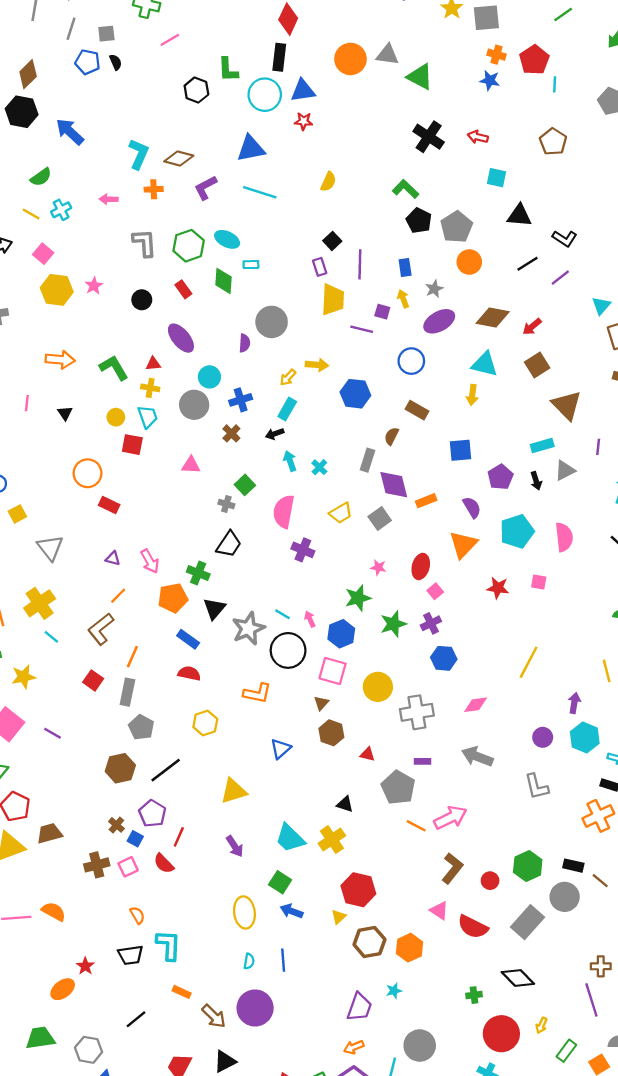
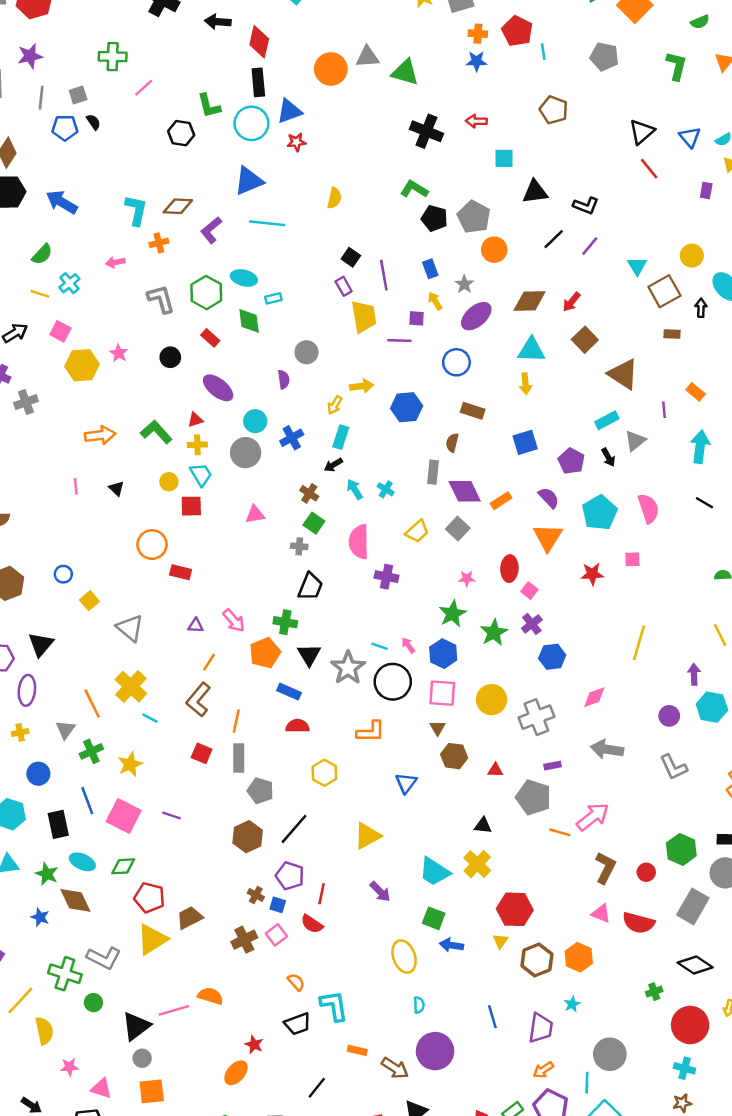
gray circle: (272, 322) -> (306, 352), size x0.7
brown cross: (231, 433) -> (309, 493), moved
blue line: (283, 960) -> (492, 1017), moved

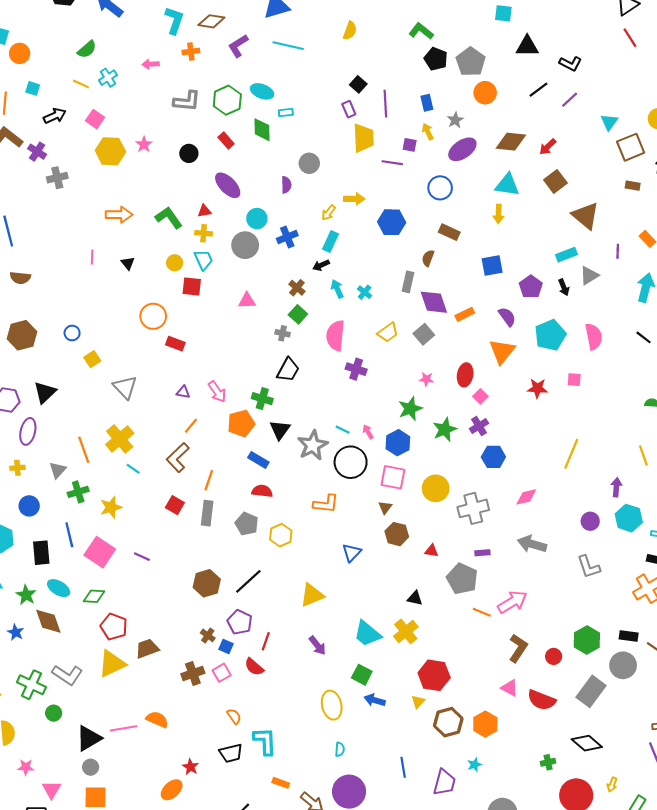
gray L-shape: (161, 299) -> (187, 101), turned 104
gray pentagon: (260, 791) -> (247, 524), moved
pink triangle: (101, 1088) -> (52, 789), turned 36

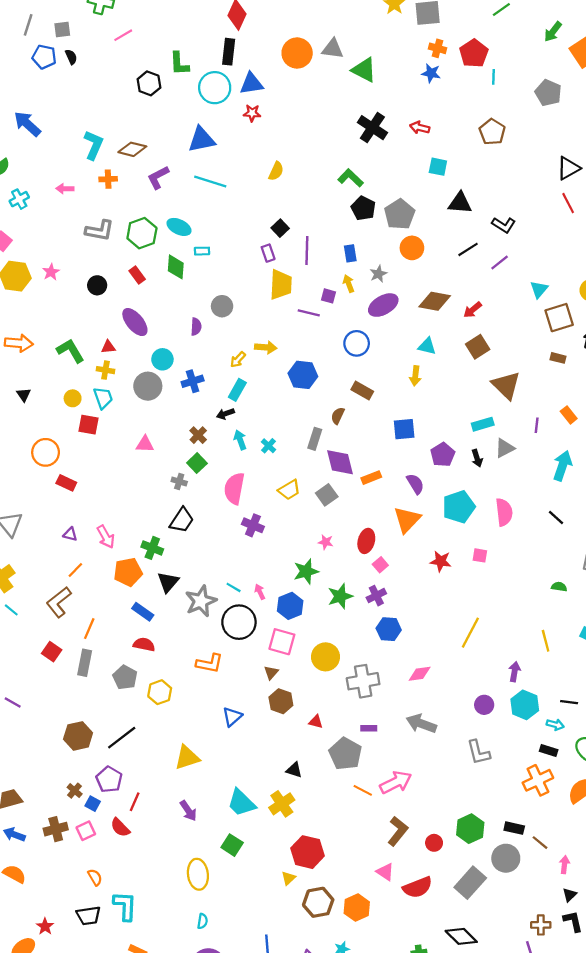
cyan triangle: (507, 185) -> (427, 346), size x0.7
blue arrow: (375, 700) -> (14, 835), moved
red semicircle: (541, 700) -> (418, 887), turned -48

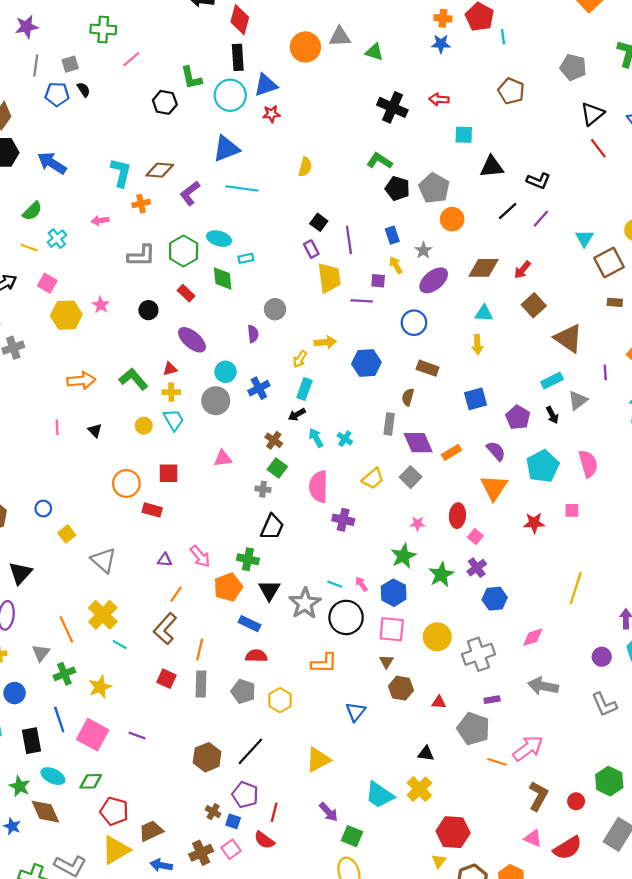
green triangle: (364, 70) -> (374, 52), size x0.7
gray pentagon: (548, 93) -> (573, 67), moved
red square: (88, 425) -> (168, 473), moved
green square: (232, 845) -> (352, 836), moved

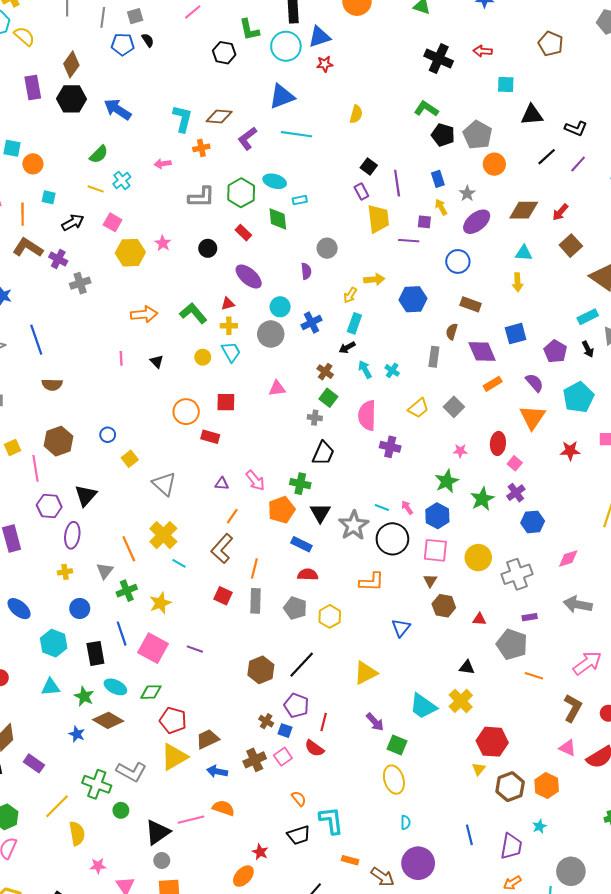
purple diamond: (418, 443) -> (482, 351), moved
pink arrow: (528, 748) -> (587, 663), moved
brown diamond: (45, 812) -> (108, 720), turned -36

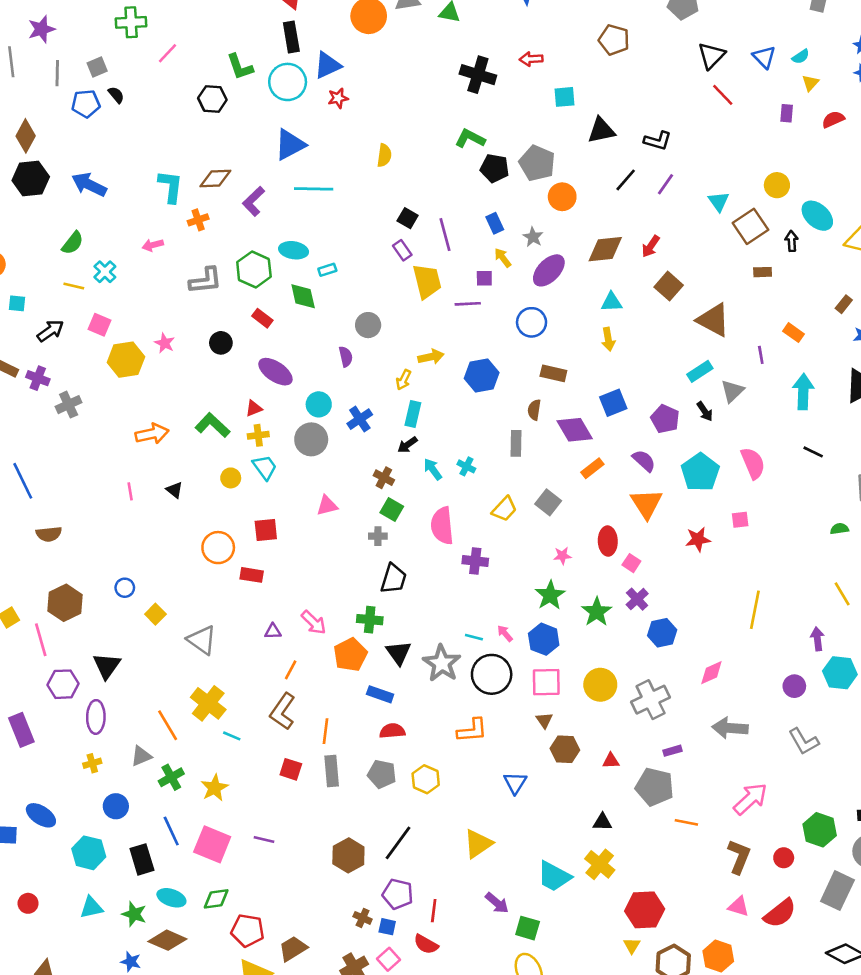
gray triangle: (105, 571) -> (141, 756), turned 36

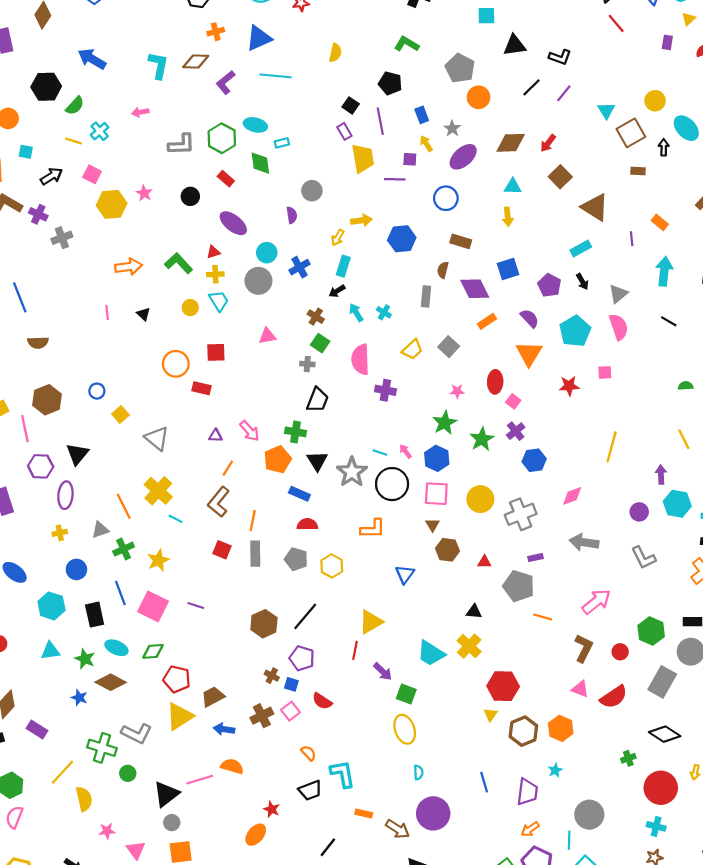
black pentagon: (495, 168) -> (390, 83), moved
black hexagon: (31, 179) -> (46, 87), moved
orange cross: (198, 220) -> (216, 32), moved
gray triangle: (732, 391) -> (618, 294), moved
red line: (434, 911) -> (355, 650), moved

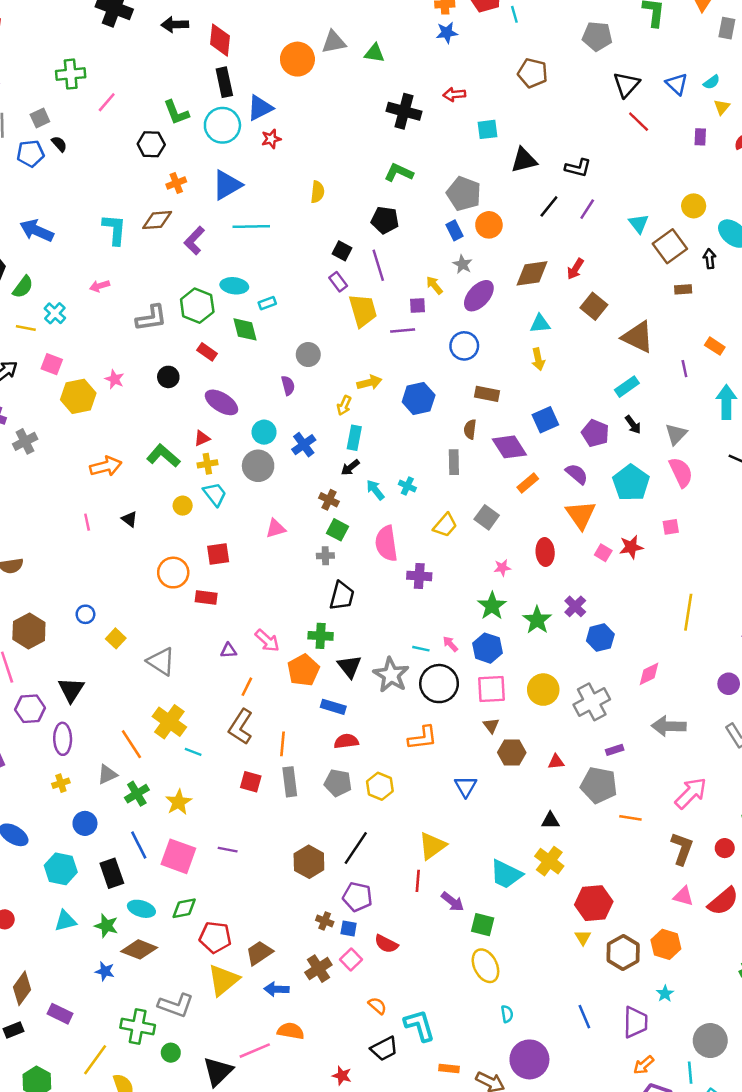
blue rectangle: (422, 115) -> (455, 230), moved
pink square: (513, 401) -> (603, 553), moved

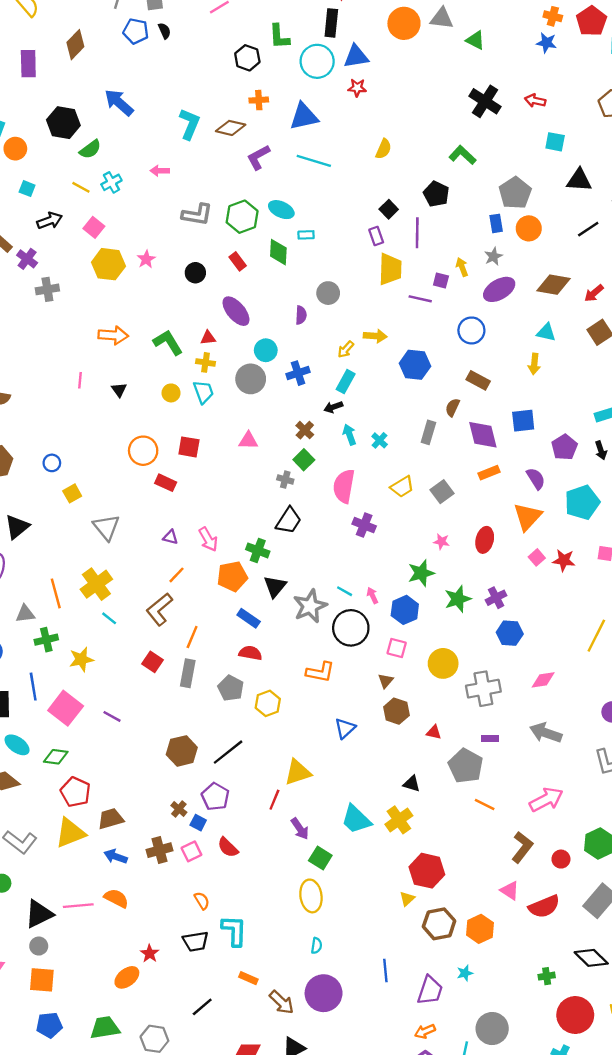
pink square: (492, 689) -> (397, 648), size x0.7

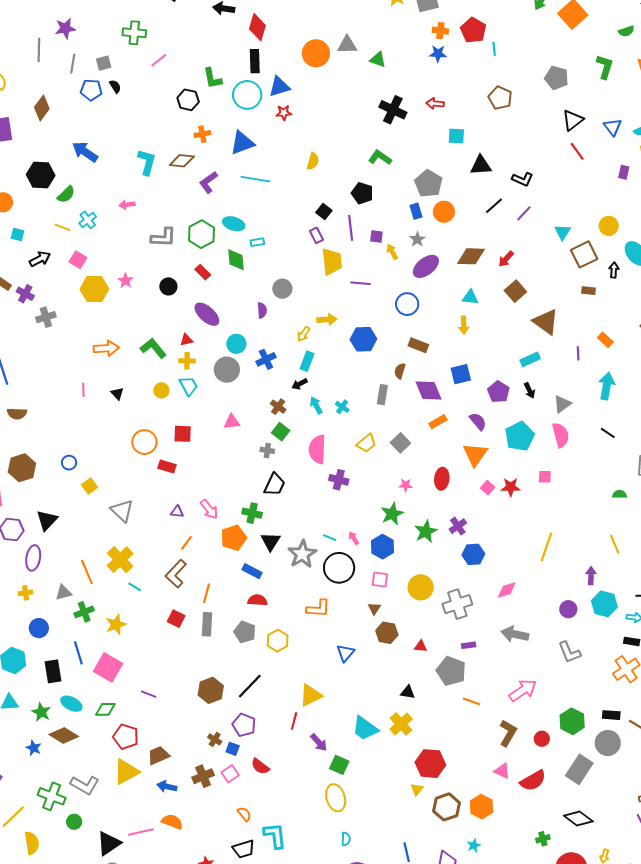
purple square: (441, 281) -> (376, 236), moved
purple line: (112, 716) -> (149, 694), moved

